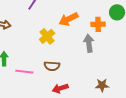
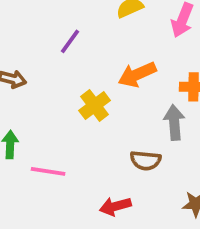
brown semicircle: (52, 66) -> (145, 160), moved

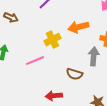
pink line: (48, 171) -> (35, 61), moved, turned -42

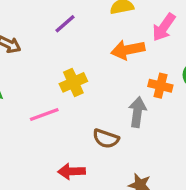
orange arrow: (78, 27) -> (128, 50), moved

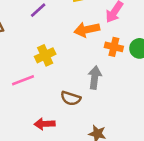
orange cross: (160, 86) -> (114, 47), moved

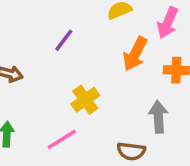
orange arrow: (87, 30) -> (135, 54), turned -40

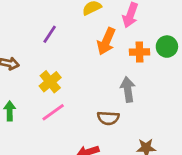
yellow cross: (85, 100) -> (50, 82), moved

